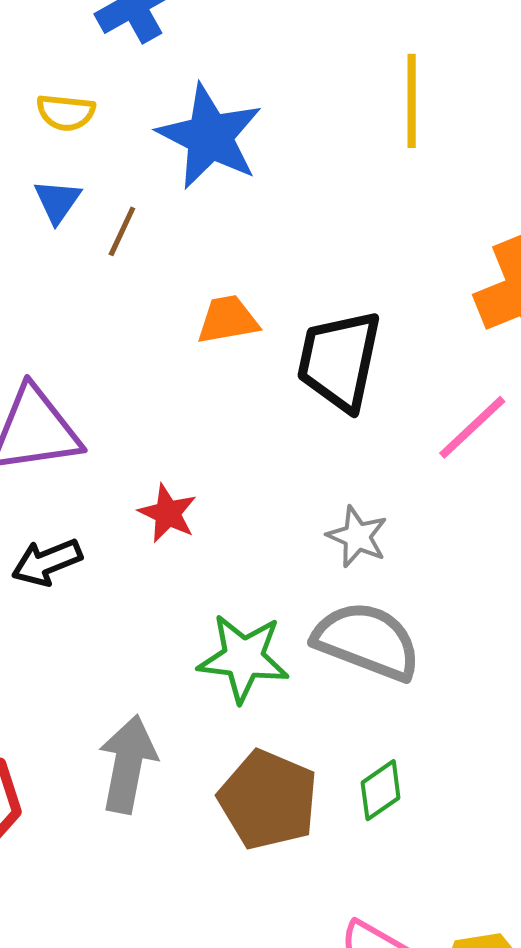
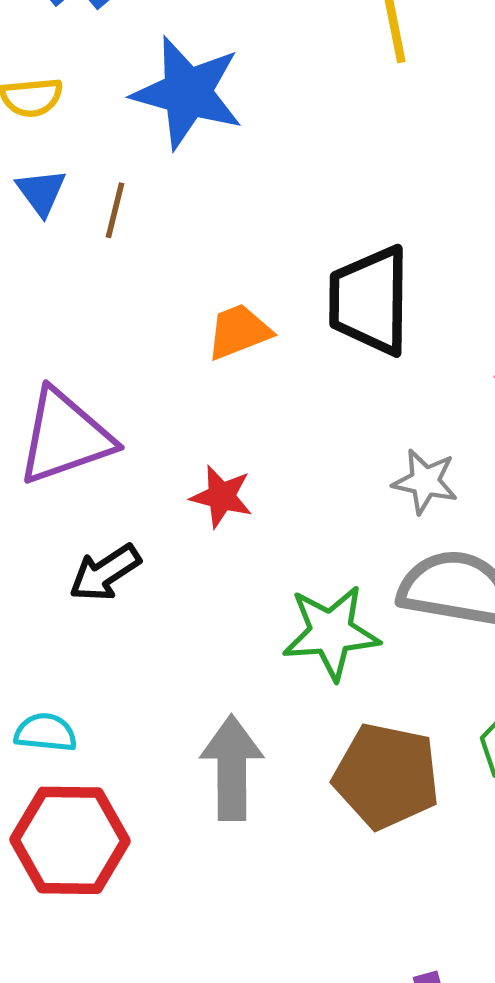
orange trapezoid: (228, 320) -> (239, 332), moved

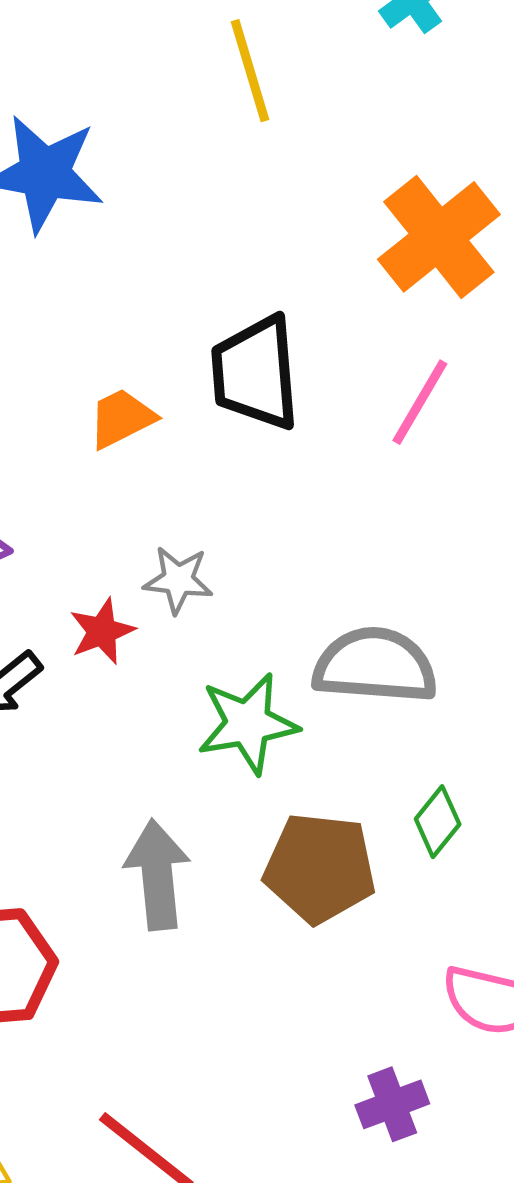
gray star: (425, 481) -> (178, 580), moved
red star: (221, 496) -> (102, 631), moved, turned -30

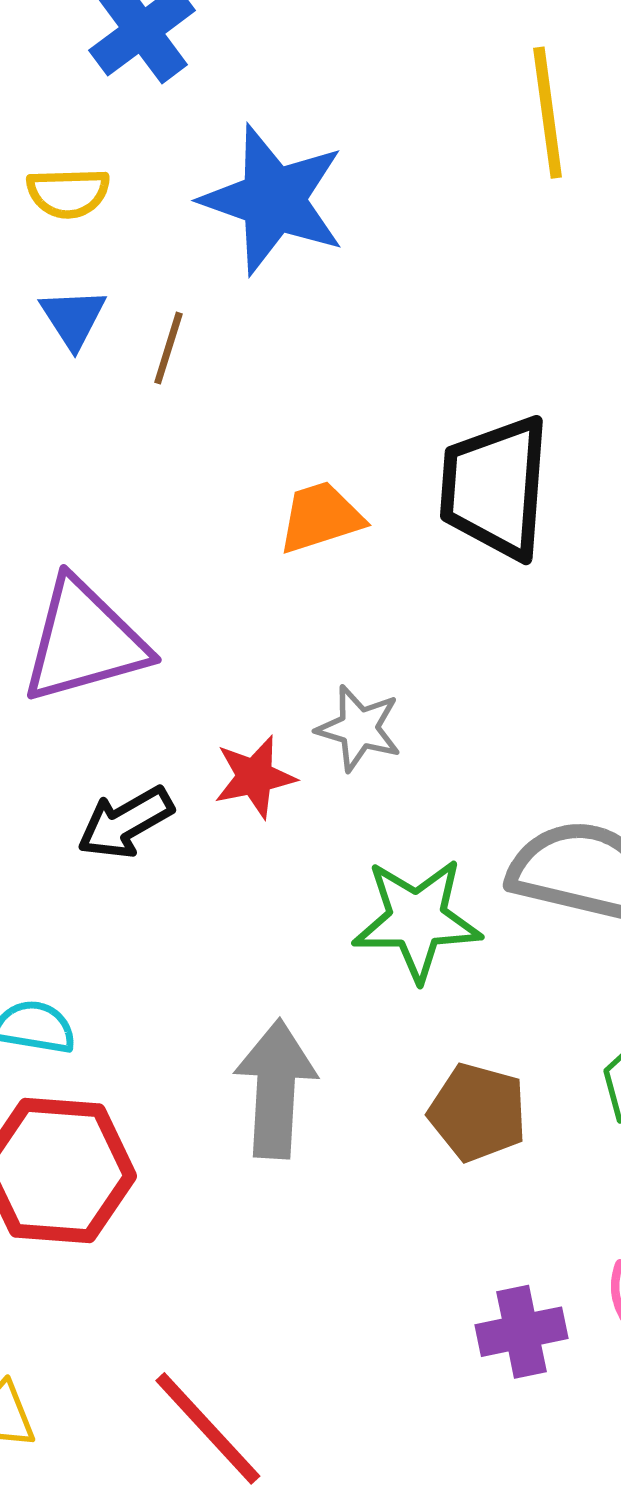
brown pentagon: (320, 868) -> (478, 1112), size x0.7
purple cross: (392, 1104) -> (521, 1332), moved

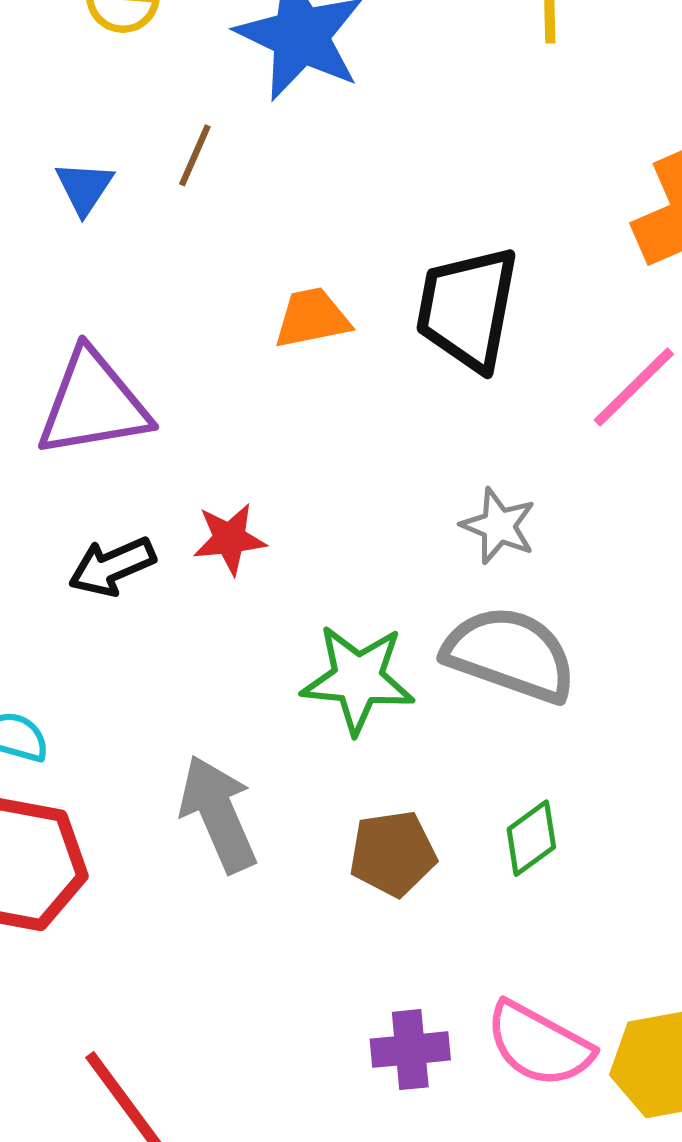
blue triangle: (73, 318) -> (84, 188), moved
gray star: (359, 728) -> (499, 526), moved
gray arrow: (276, 1089) -> (218, 814), turned -33
brown pentagon: (478, 1112) -> (393, 853), turned -30

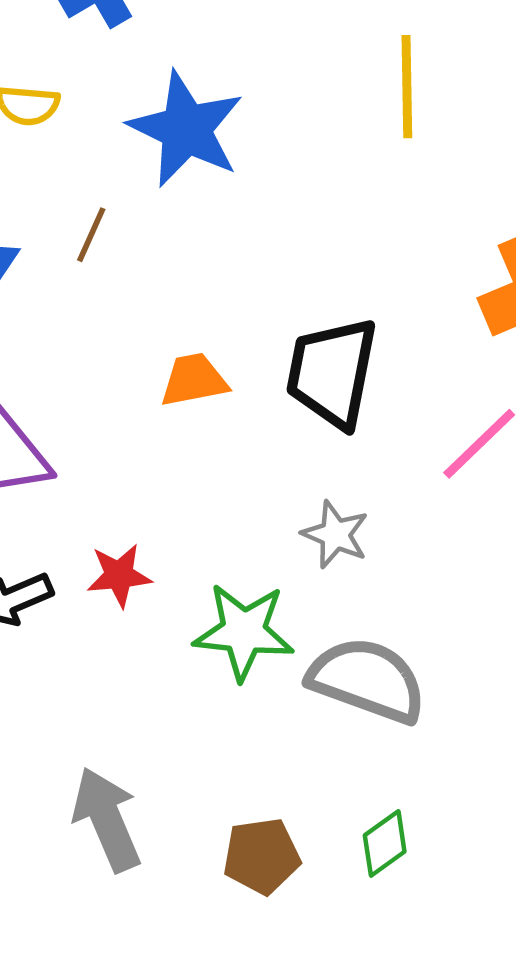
gray star: (499, 526) -> (335, 534), moved
green star: (358, 679) -> (244, 632), moved

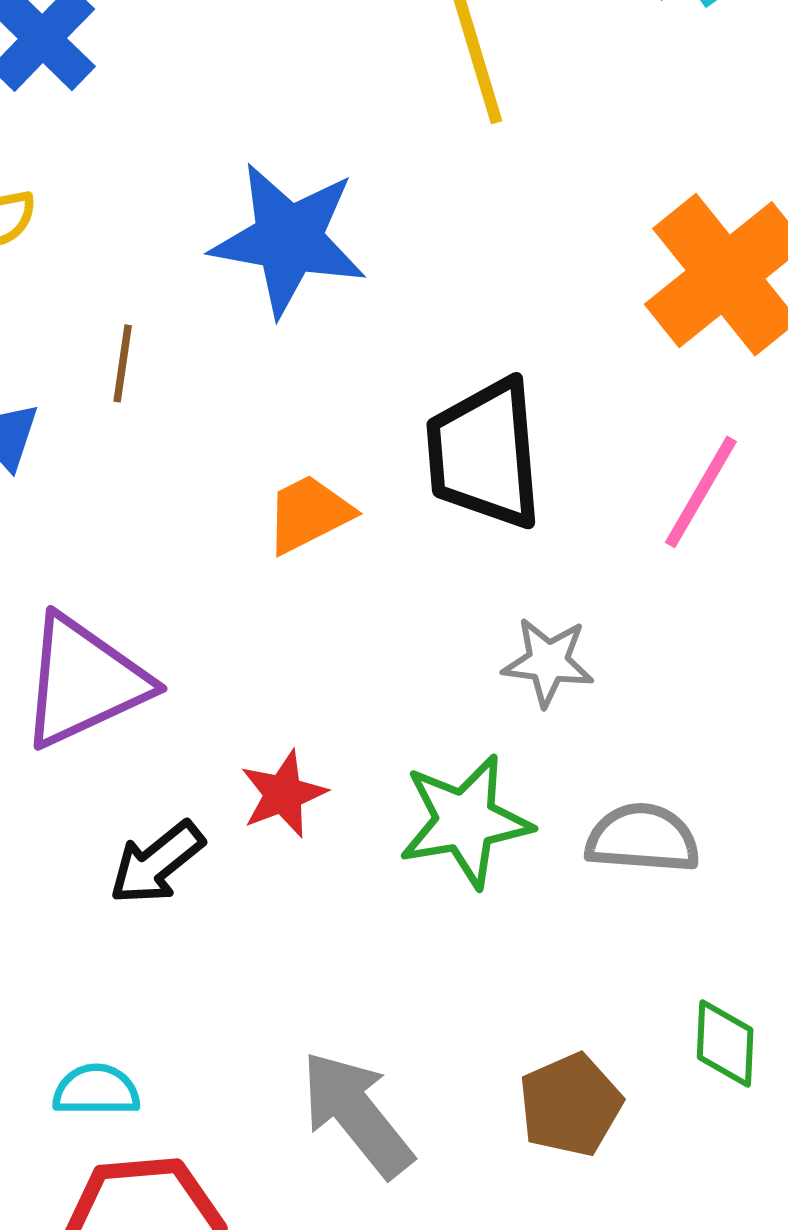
blue star: (186, 129) -> (289, 239), moved
gray semicircle: (367, 680) -> (643, 838), size x0.7
green diamond: (385, 844) -> (725, 1044), turned -36

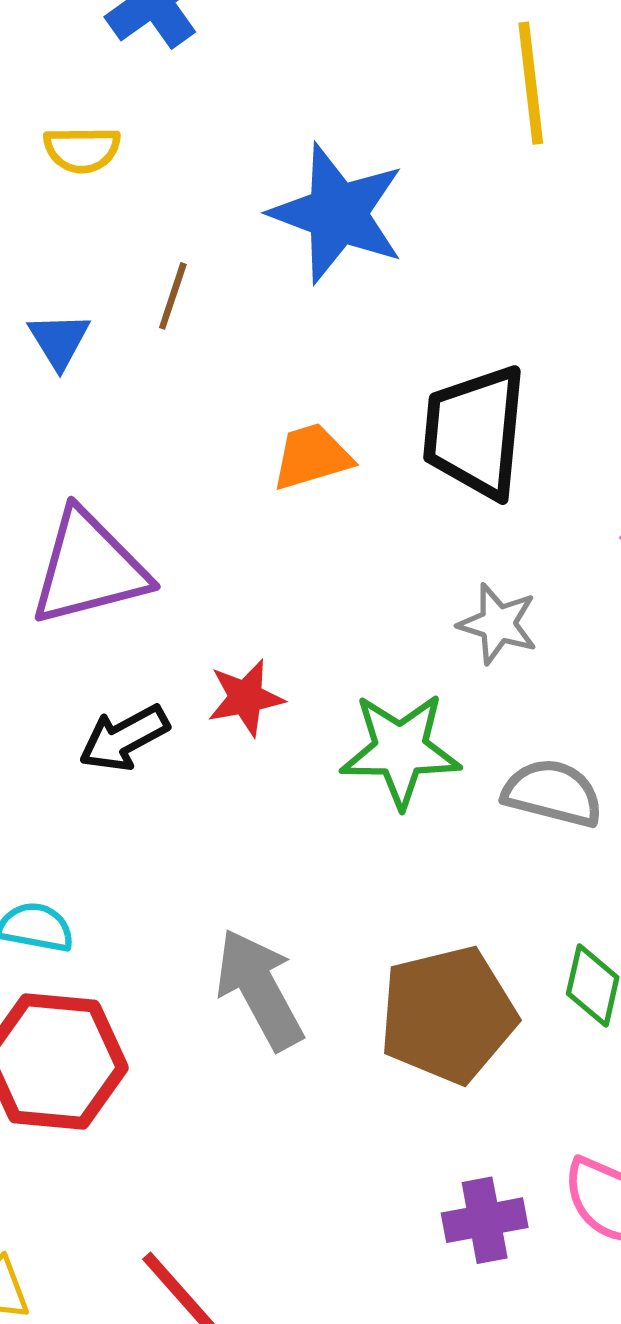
brown pentagon: (570, 1105) -> (448, 1015), size x1.5

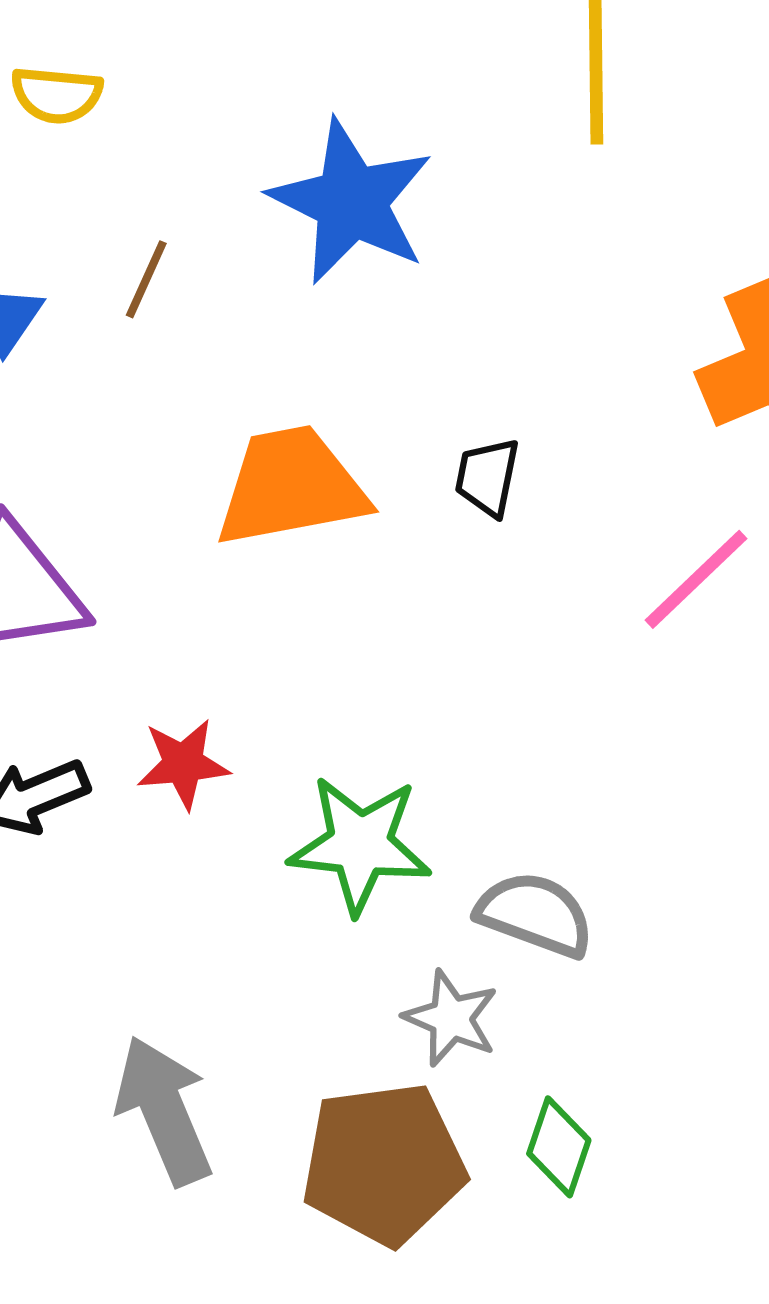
black trapezoid: (475, 432) -> (487, 477), size x0.5
orange trapezoid: (312, 457) -> (291, 487), size x1.6
gray star: (498, 624) -> (451, 1018), moved

